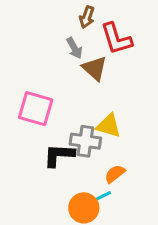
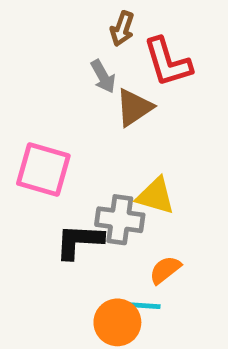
brown triangle: (95, 68) -> (134, 107), turned 44
cyan line: (101, 197) -> (144, 306), turned 30

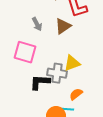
gray arrow: (103, 76) -> (37, 24), moved
yellow triangle: (156, 196) -> (72, 63), turned -36

